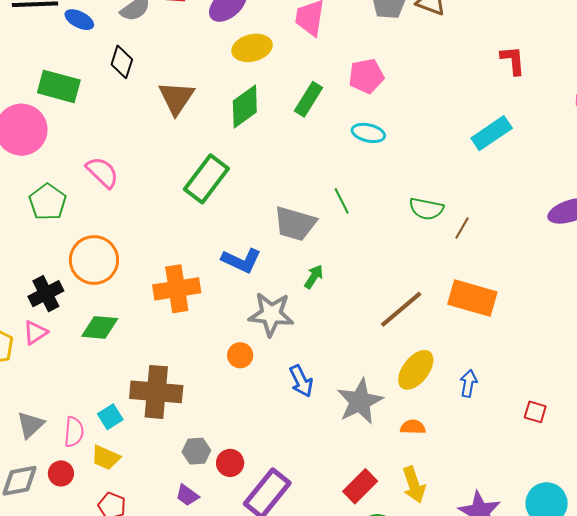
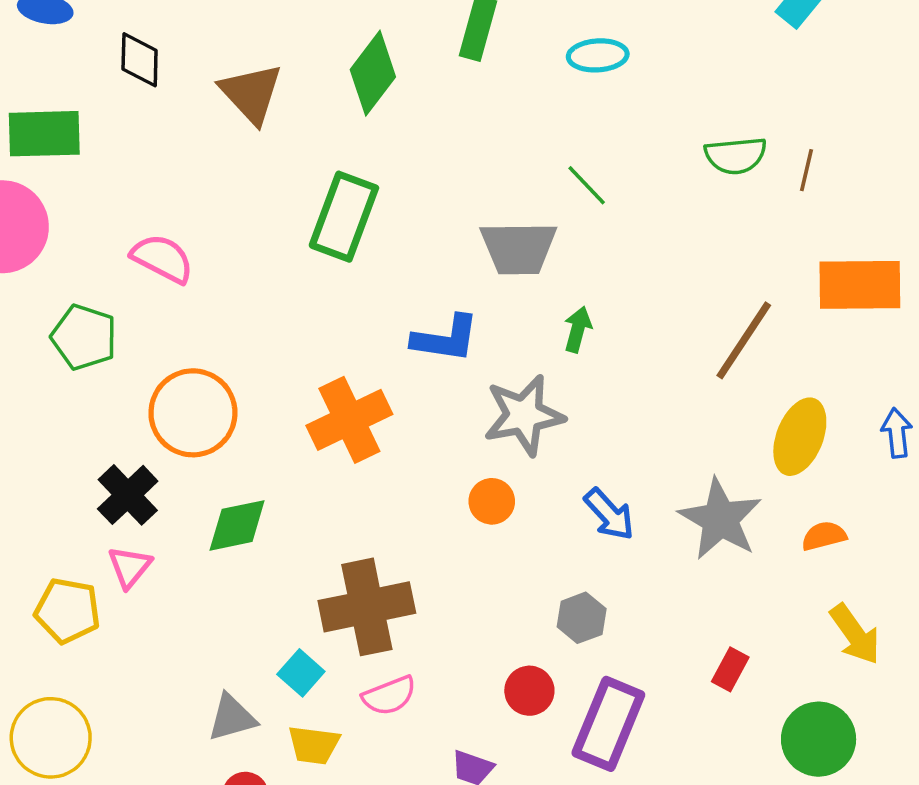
gray triangle: (30, 425) -> (232, 718), moved, turned 44
pink semicircle: (74, 432) -> (389, 696), moved, turned 80
gray hexagon: (196, 451) -> (582, 618), moved
red rectangle: (360, 486) -> (730, 669), moved, size x0.7

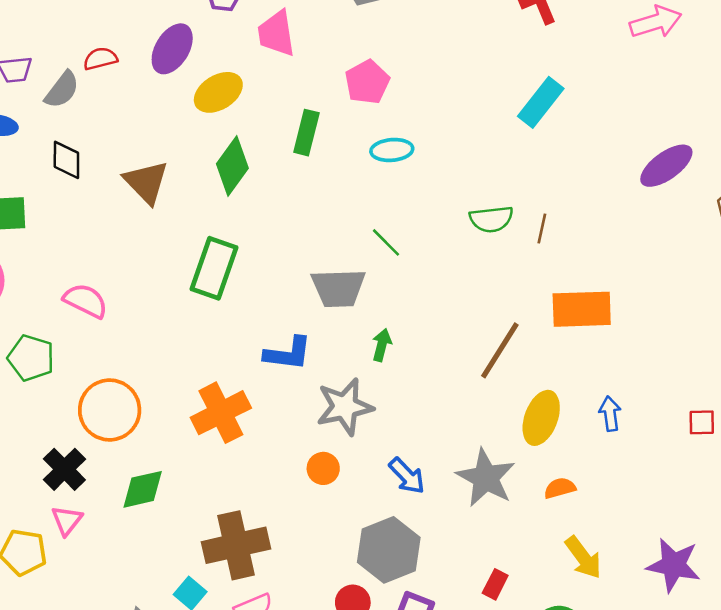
gray hexagon: (582, 618) -> (389, 550), size x1.8

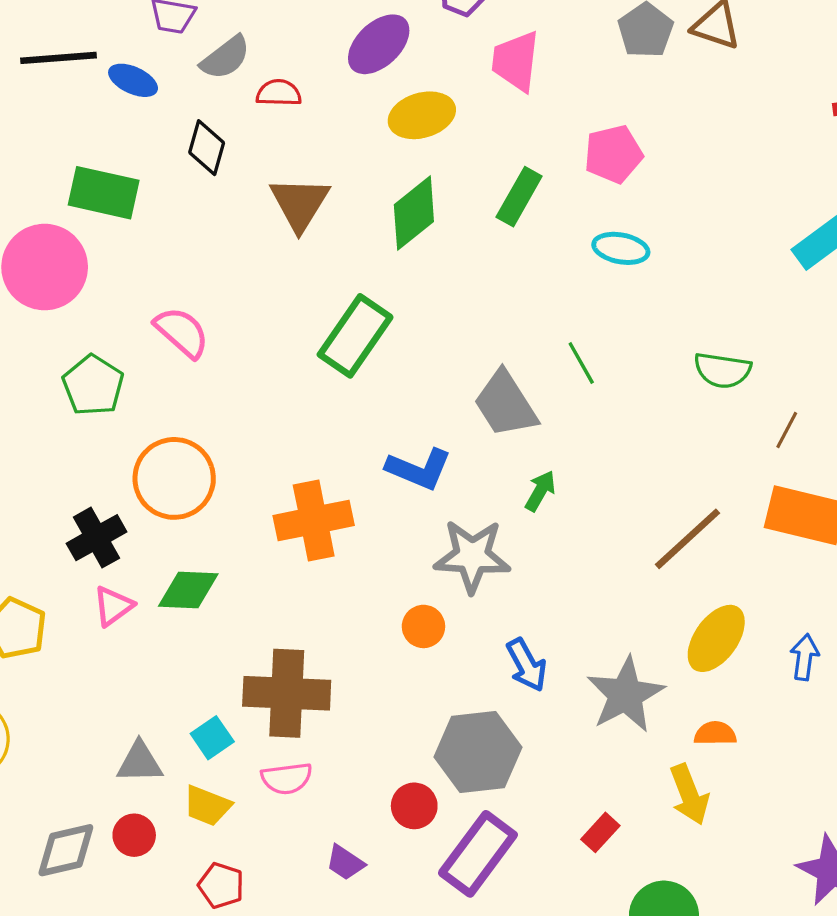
red semicircle: (100, 59) -> (279, 93), moved
brown line: (542, 228) -> (787, 430), moved
gray trapezoid: (338, 288) -> (505, 404), turned 44
pink triangle: (67, 520) -> (113, 606), moved
yellow arrow: (583, 557) -> (689, 794), moved

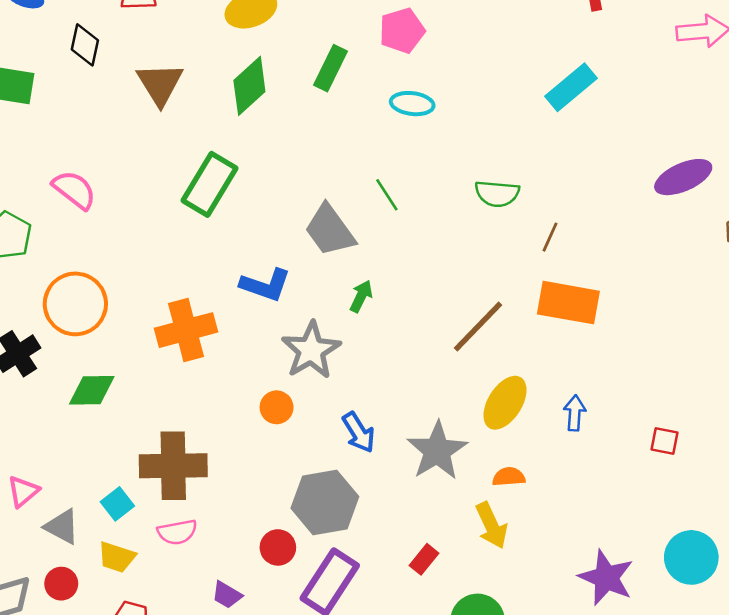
gray star: (472, 556) -> (311, 350), turned -30
pink triangle: (113, 606) -> (23, 491), moved
gray triangle: (140, 762) -> (62, 527), turned 33

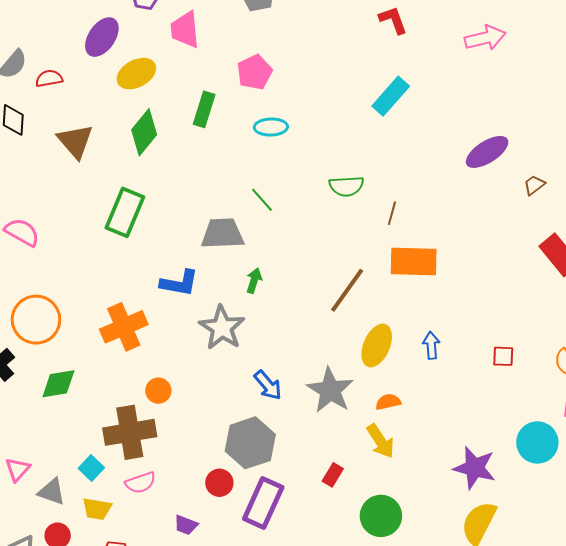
gray trapezoid: (330, 230) -> (222, 234), turned 132
orange circle: (277, 407) -> (158, 391), moved

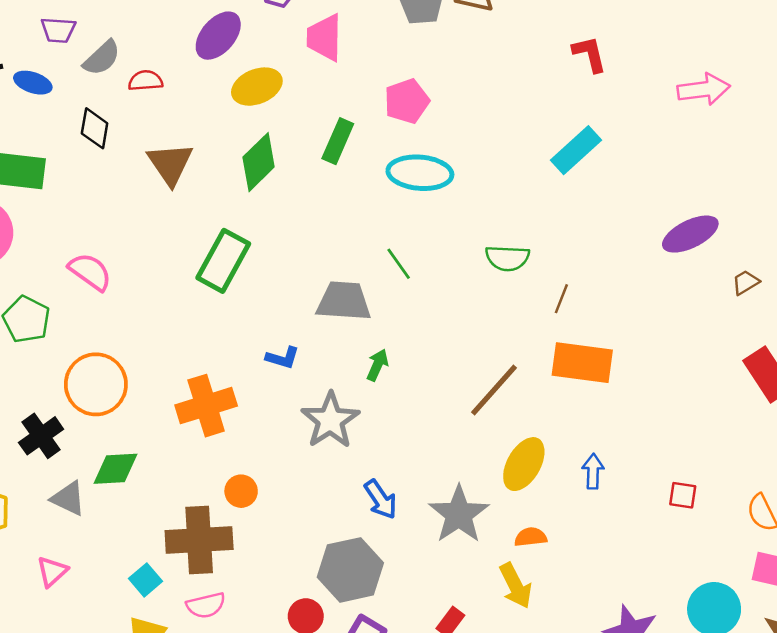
cyan ellipse: (271, 127) -> (420, 173), size x1.5
blue L-shape: (179, 283) -> (283, 358), size x0.7
gray triangle: (52, 492) -> (68, 498), moved

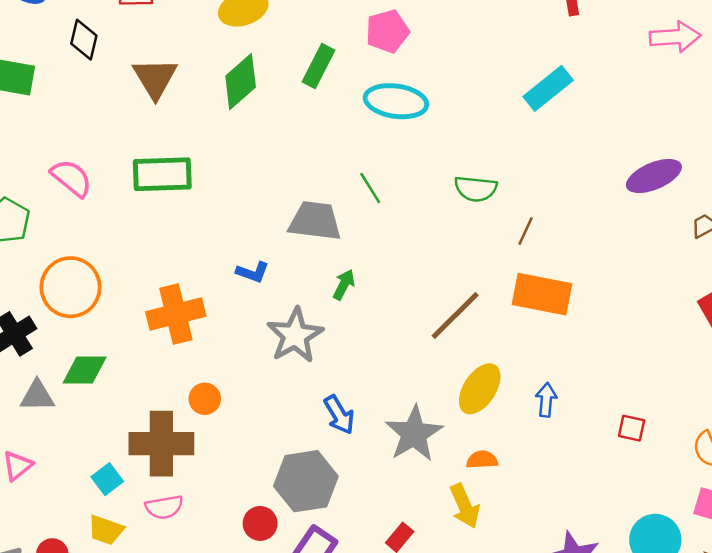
green rectangle: (223, 261) -> (162, 174), moved, turned 56
gray triangle: (68, 498) -> (37, 396), turned -30

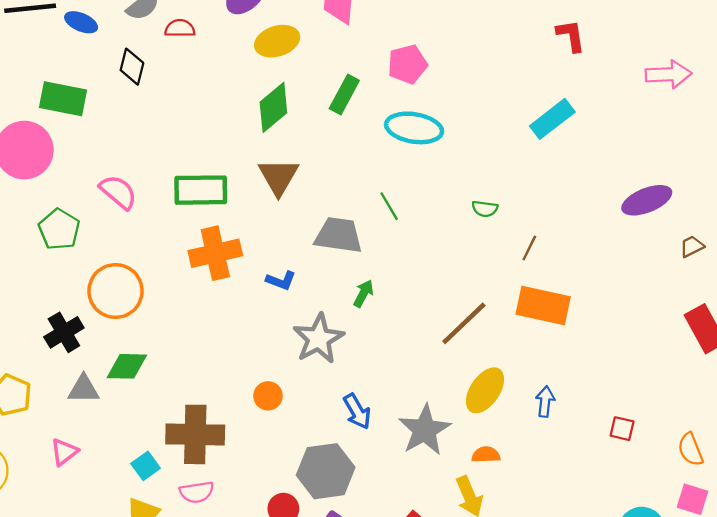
brown triangle: (155, 78) -> (278, 177), moved
green semicircle: (476, 189) -> (485, 209), size x0.7
orange cross: (176, 314) -> (215, 253), moved
orange circle: (205, 399) -> (268, 396), moved

